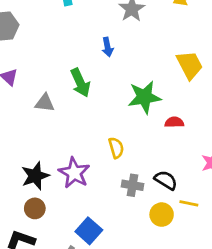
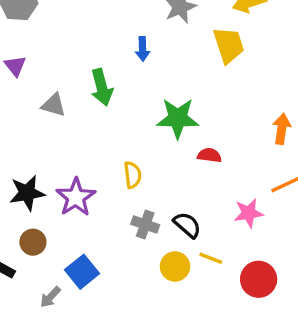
yellow trapezoid: (190, 65) -> (229, 45), moved
brown circle: (35, 208) -> (33, 242), moved

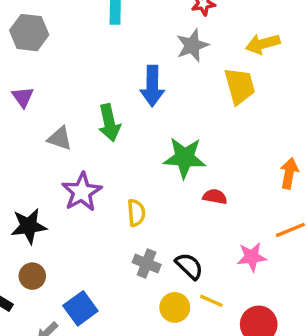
blue arrow: (143, 49) -> (152, 86), size x1.6
purple star: (76, 197) -> (82, 192), moved

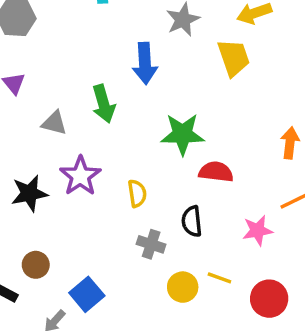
red semicircle: (215, 197) -> (216, 172), size x1.4
black star: (29, 226) -> (29, 193), moved
black semicircle: (189, 266) -> (192, 221), moved, turned -136

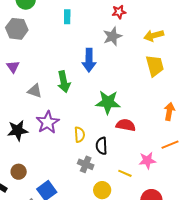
yellow trapezoid: (234, 58) -> (155, 66), moved
black semicircle: (192, 221) -> (102, 146), moved
yellow line: (219, 278) -> (125, 173), moved

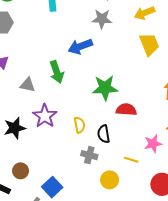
gray star: (112, 36) -> (102, 19), turned 30
blue arrow: (89, 60) -> (80, 46), turned 75

